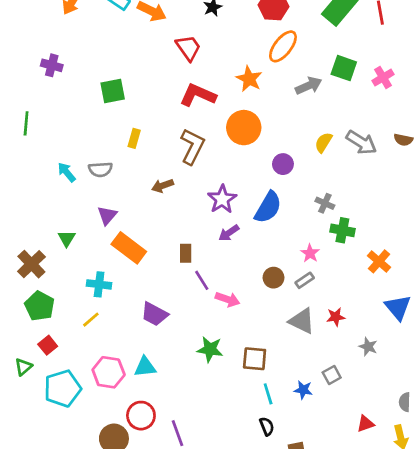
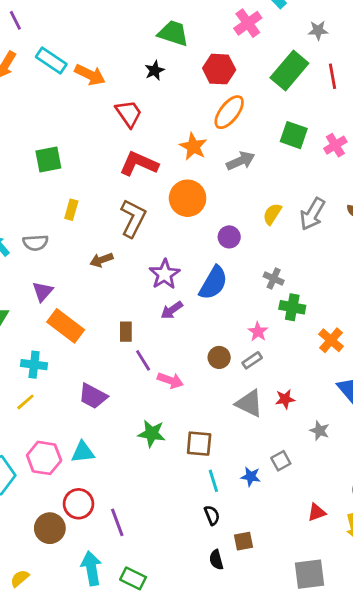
gray arrow: (309, 86) -> (241, 161), moved
gray arrow: (361, 142) -> (312, 214), turned 88

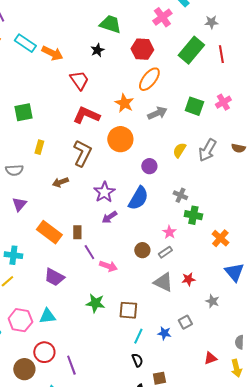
green square: (294, 135) -> (194, 106), moved
orange rectangle: (66, 326) -> (49, 232), moved
cyan line: (213, 481) -> (138, 336), turned 42

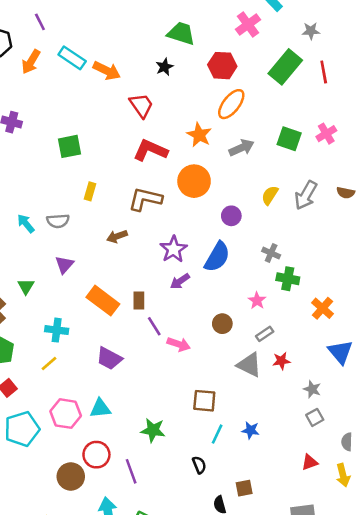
brown L-shape: (82, 153) -> (145, 199), turned -104
gray rectangle: (165, 252) -> (265, 334), moved
green star: (95, 303) -> (153, 430), moved
gray square: (185, 322) -> (315, 417), moved
black semicircle: (137, 360) -> (199, 465), moved

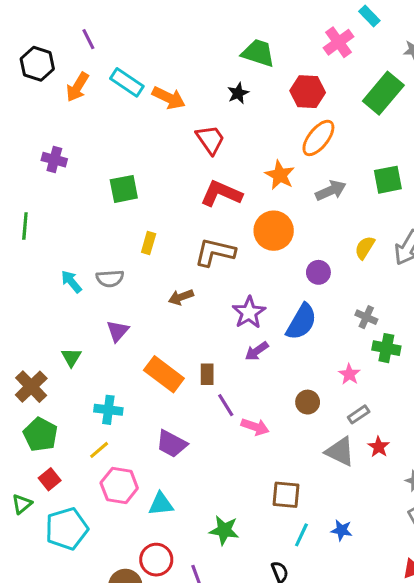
green square: (289, 139) -> (388, 180), turned -30
red star: (281, 361) -> (379, 447), turned -30
pink hexagon: (66, 414) -> (119, 485), moved

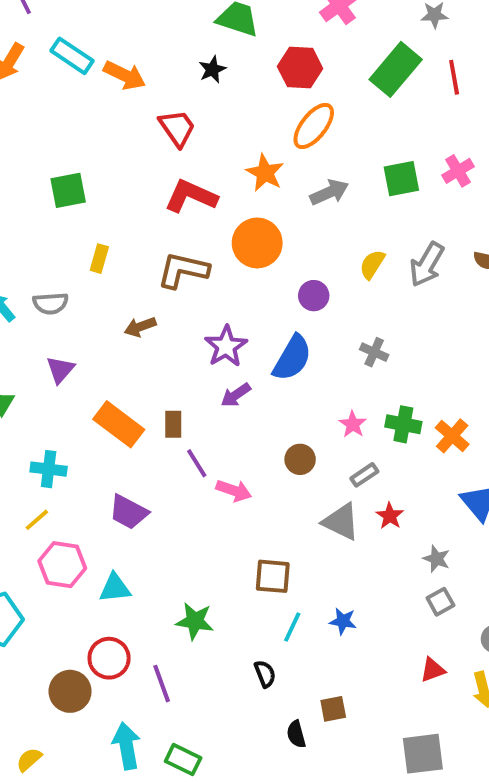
green cross: (386, 348) -> (403, 424), moved

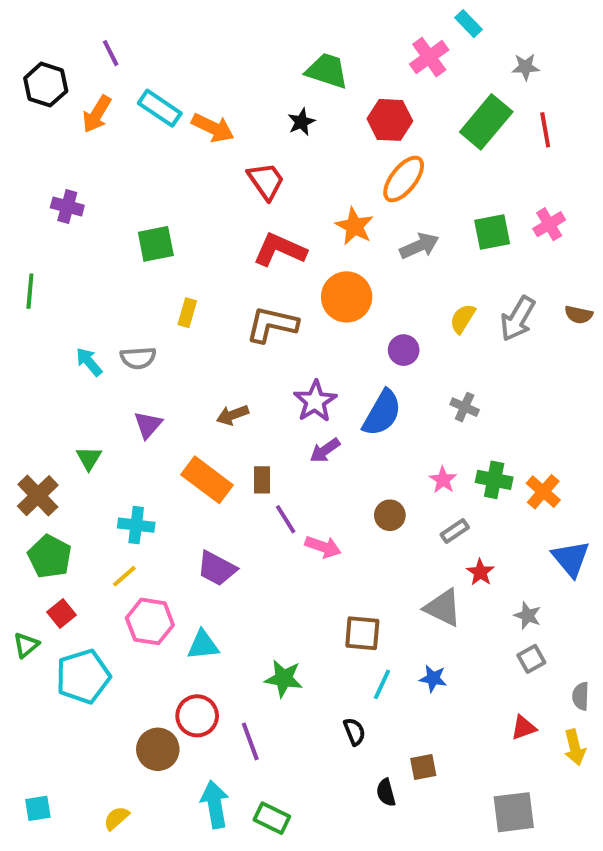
brown arrow: (140, 327) -> (233, 415), moved
gray triangle: (341, 522) -> (443, 608), moved

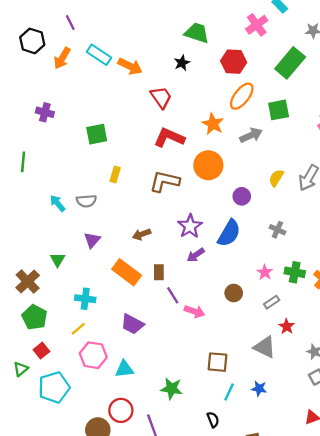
green square: (492, 232) -> (279, 110), moved

